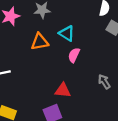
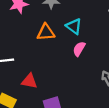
red triangle: (63, 90) -> (29, 81), moved

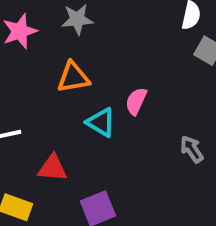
cyan triangle: (74, 26) -> (101, 122), moved

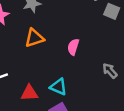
cyan triangle: (101, 122) -> (58, 87), moved

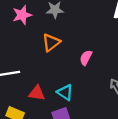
orange triangle: (34, 38) -> (51, 42), turned -30

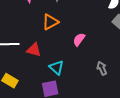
red triangle: (37, 93) -> (34, 50), moved

